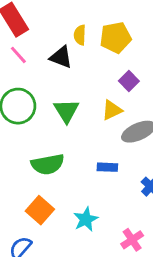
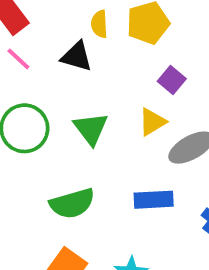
blue rectangle: (107, 167) -> (154, 200), size x1.4

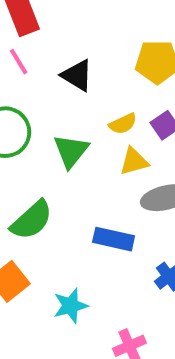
yellow semicircle: (99, 24) -> (123, 124), moved, turned -128
green semicircle: (72, 203) -> (32, 220), turned -42

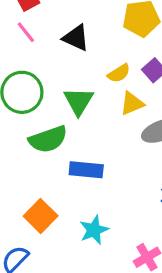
green semicircle: (32, 220) -> (48, 139), moved, turned 30
blue rectangle: (114, 239) -> (86, 170), moved

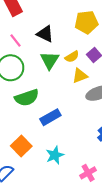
pink line: (26, 32) -> (15, 41), moved
green triangle: (79, 101) -> (50, 60), moved
blue rectangle: (86, 170) -> (50, 117), turned -36

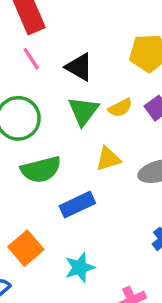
pink line: (15, 41) -> (31, 59), moved
yellow triangle: (80, 76) -> (108, 159), moved

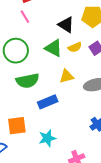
black triangle: (79, 67) -> (66, 25), moved
green triangle: (83, 111) -> (54, 48), turned -42
orange square: (26, 248) -> (17, 126), turned 30

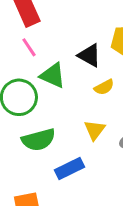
green triangle: (54, 48) -> (53, 76), moved
yellow triangle: (67, 76) -> (95, 130), turned -35

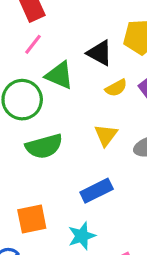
pink line: (29, 47) -> (33, 44), turned 72
blue rectangle: (69, 169) -> (97, 191), moved

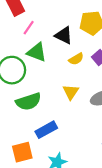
pink line: (33, 44) -> (29, 28), moved
blue rectangle: (97, 191) -> (46, 130), moved

